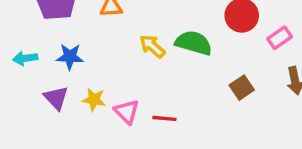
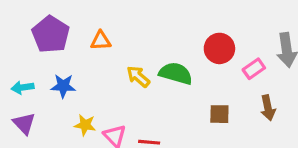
brown square: (242, 88) -> (219, 114), turned 35
purple triangle: (56, 98) -> (24, 123), moved

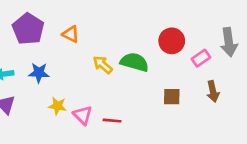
orange triangle: (101, 41) -> (71, 34), turned 30

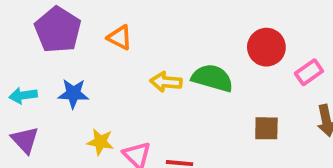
yellow arrow: (103, 65) -> (166, 82), turned -36

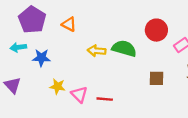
cyan arrow: (23, 95) -> (18, 47), moved

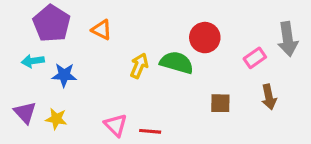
red circle: (156, 30) -> (205, 38), moved
yellow arrow: (97, 51) -> (139, 66), turned 108
yellow star: (57, 86) -> (56, 119), moved

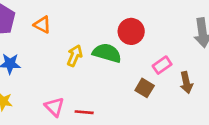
pink rectangle: (255, 58) -> (162, 65), moved
brown square: (220, 103) -> (145, 88), turned 30

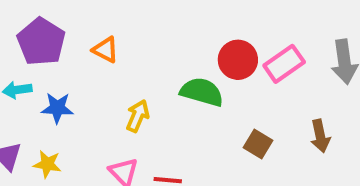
yellow arrow: (75, 56) -> (138, 116), moved
pink rectangle: (162, 65) -> (284, 64), moved, size x1.4

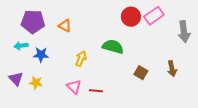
purple pentagon: (41, 42) -> (33, 22), turned -30
red circle: (238, 60) -> (131, 17), moved
pink rectangle: (284, 64) -> (154, 16), moved

